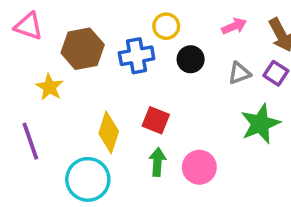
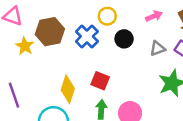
blue cross: (137, 56) -> (87, 36), turned -35
yellow star: (50, 87) -> (25, 46), moved

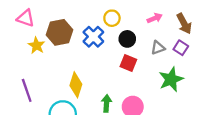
red square: (100, 81) -> (128, 63), moved

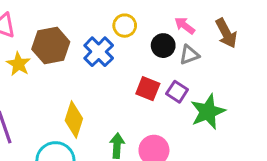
pink arrow: (155, 18) -> (185, 26), turned -120
black circle: (127, 39) -> (163, 46), moved
gray triangle: (158, 48) -> (189, 55), moved
purple square: (181, 48) -> (177, 92), moved

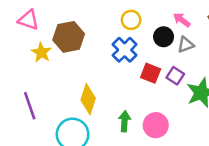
blue cross: (99, 52) -> (125, 50), moved

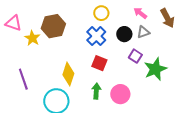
pink triangle: (28, 20) -> (13, 23), moved
black circle: (164, 37) -> (124, 34), moved
red square: (151, 73) -> (99, 63), moved

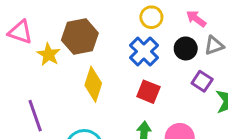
pink arrow: (140, 13) -> (196, 19), moved
yellow diamond: (68, 74) -> (93, 84), moved

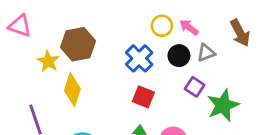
yellow circle: (151, 17) -> (162, 26), moved
pink triangle: (20, 32) -> (20, 26), moved
yellow diamond: (93, 84) -> (72, 90), moved

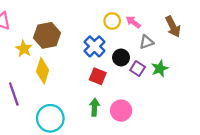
black circle: (179, 56) -> (121, 57), moved
green star: (223, 105) -> (160, 69), moved, size x0.7

